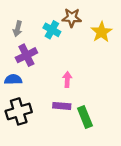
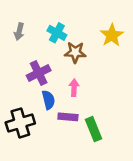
brown star: (72, 18) -> (75, 52), moved
purple cross: (26, 55) -> (39, 73), moved
blue semicircle: (13, 79) -> (48, 100), moved, turned 77

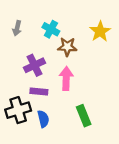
pink arrow: (74, 88) -> (66, 78), size x1.5
blue semicircle: (48, 100) -> (43, 119), moved
purple rectangle: (68, 117) -> (39, 92), moved

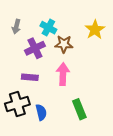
purple cross: (35, 65) -> (35, 48), moved
purple rectangle: (39, 92) -> (30, 77), moved

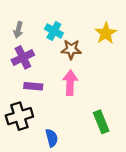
purple cross: (35, 48) -> (23, 57), moved
green rectangle: (79, 109) -> (101, 122), moved
blue semicircle: (41, 112) -> (52, 138), moved

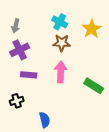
cyan cross: (54, 31) -> (60, 22), moved
black cross: (19, 116) -> (17, 101), size x0.6
green rectangle: (101, 122) -> (94, 86), moved, turned -36

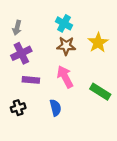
yellow star: (92, 29) -> (98, 43), moved
pink arrow: (61, 72) -> (65, 77), turned -30
blue semicircle: (45, 120) -> (55, 108), moved

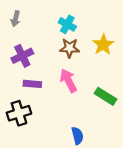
gray arrow: (17, 28) -> (16, 19), moved
black cross: (18, 108) -> (19, 113), size x1.5
blue semicircle: (55, 108) -> (77, 136), moved

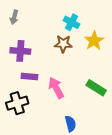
cyan cross: (67, 24) -> (72, 22), moved
purple cross: (22, 56) -> (20, 51), turned 30
pink arrow: (68, 81) -> (56, 88), moved

